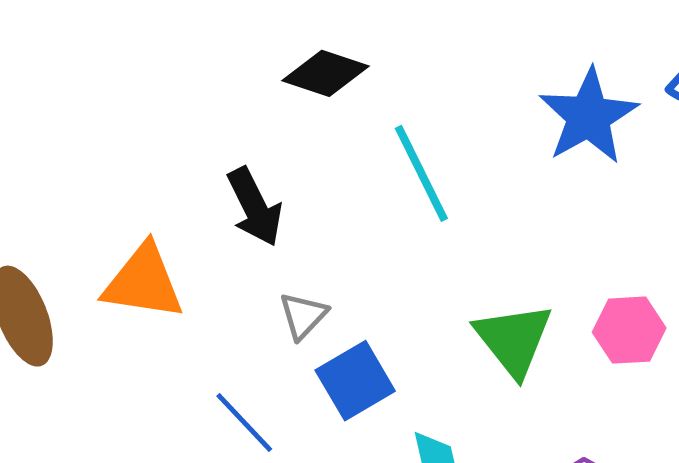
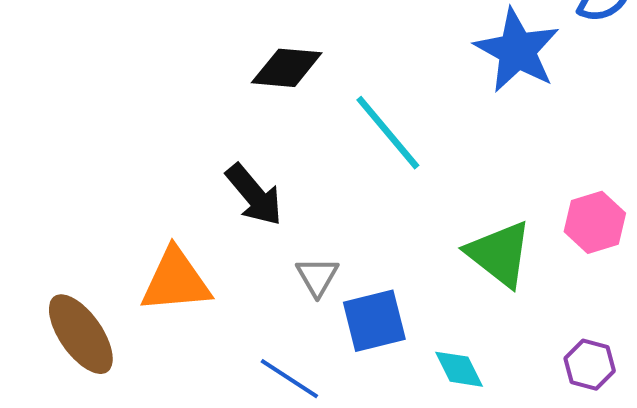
blue square: (355, 381) -> (374, 321), turned 30

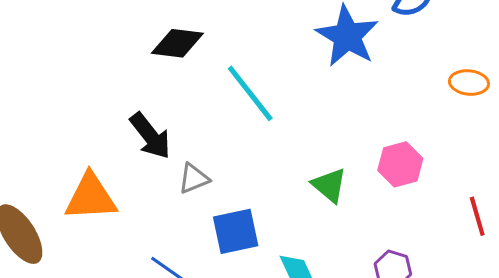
green triangle: (499, 254) -> (329, 185), size x0.7
gray triangle: (317, 277) -> (194, 179), moved, turned 36

